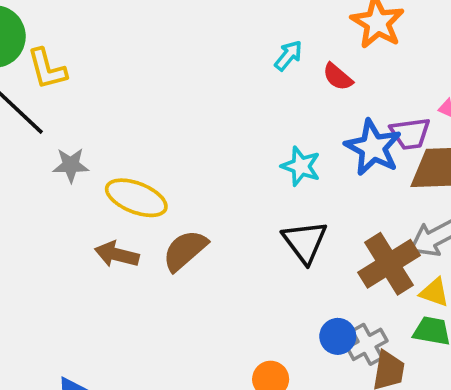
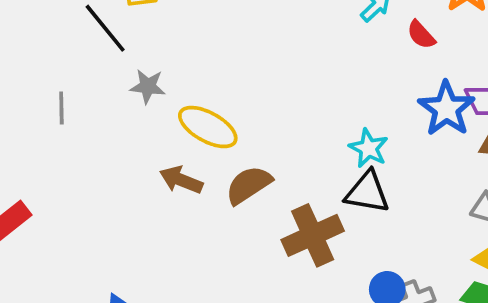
cyan star: (301, 166) -> (369, 148), moved
black triangle: (305, 242) -> (367, 192), turned -51
brown cross: (389, 264) -> (313, 235), moved

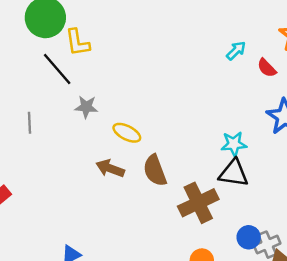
yellow ellipse: (208, 127) -> (127, 133), size x0.7
cyan star: (369, 148) -> (234, 144), turned -30
brown semicircle: (249, 185) -> (155, 170), turned -76

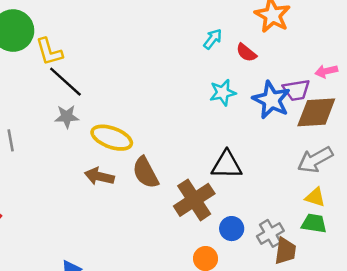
black line: (57, 69) -> (65, 82), moved
yellow ellipse: (127, 133) -> (112, 138), size x1.4
cyan star: (234, 144) -> (223, 93), moved
blue circle: (249, 237) -> (232, 229), moved

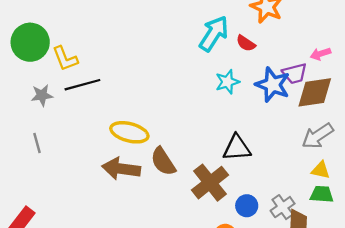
cyan arrow: (213, 39) -> (214, 34), size x1.8
black line: (65, 82) -> (82, 85), turned -52
gray star: (67, 117) -> (42, 95), moved
brown arrow: (99, 176) -> (121, 169), size x1.4

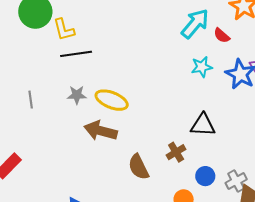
gray star: (42, 95) -> (77, 95), moved
brown semicircle: (163, 161) -> (139, 167), moved
brown cross: (210, 183) -> (176, 152), size x0.6

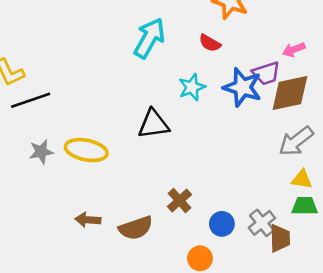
cyan arrow: (195, 24) -> (149, 38), moved
black triangle: (203, 125) -> (154, 124), moved
brown arrow: (101, 131) -> (88, 220), moved, size x0.6
brown semicircle: (139, 167) -> (136, 228), turned -72

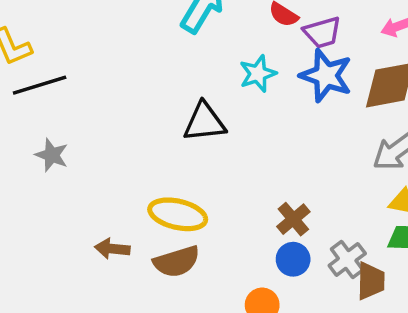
purple trapezoid: (266, 73) -> (322, 32), moved
yellow ellipse: (86, 150) -> (178, 214), moved
gray star: (41, 152) -> (52, 155), turned 30
brown cross: (179, 201) -> (293, 219), moved

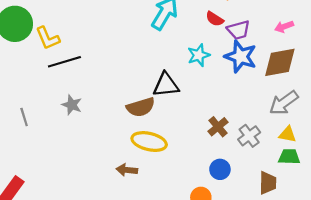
brown cross: (293, 219) -> (218, 127), moved
brown arrow: (112, 249) -> (127, 170), moved
gray cross: (347, 259) -> (249, 136), moved
brown semicircle: (177, 262) -> (141, 107), moved

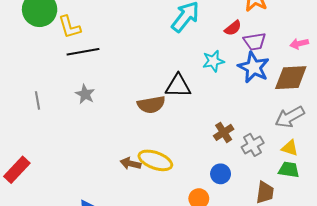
red semicircle: (215, 19) -> (233, 28), turned -78
yellow ellipse: (149, 142) -> (155, 160), moved

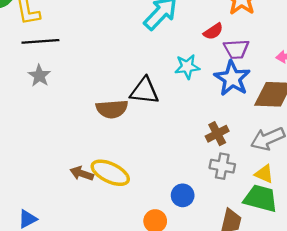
gray star: (85, 94) -> (39, 76), moved
brown cross: (224, 132) -> (217, 134), moved
gray cross: (253, 145) -> (222, 166), turned 35
green trapezoid: (289, 170) -> (260, 198), size x1.4

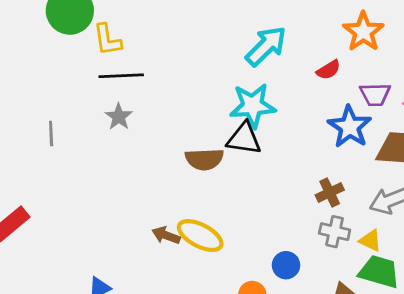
purple trapezoid: (236, 49) -> (375, 94), moved
cyan star: (187, 67) -> (253, 106), moved, size x1.5
yellow triangle: (264, 174) -> (370, 241), moved

